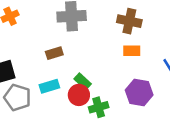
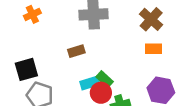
brown cross: (129, 21) -> (151, 19), turned 30
cyan rectangle: (49, 86) -> (90, 83), moved

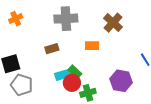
orange rectangle: (153, 49) -> (92, 46), moved

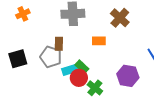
brown rectangle: (52, 49) -> (59, 44), turned -72
gray pentagon: (22, 85) -> (51, 57), moved
green cross: (88, 93) -> (95, 88), turned -35

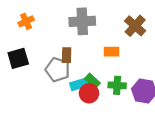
black square: (18, 59) -> (18, 58), moved
green cross: (95, 88) -> (117, 85), moved, turned -35

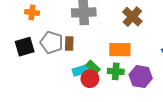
orange cross: (26, 21) -> (32, 12), turned 32
orange rectangle: (111, 52) -> (120, 50), moved, size x1.5
gray pentagon: (58, 70) -> (52, 42), moved

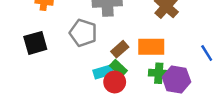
gray pentagon: (52, 42) -> (83, 33), moved
brown rectangle: (69, 43) -> (120, 49), moved, turned 48
green cross: (116, 71) -> (159, 73), moved

